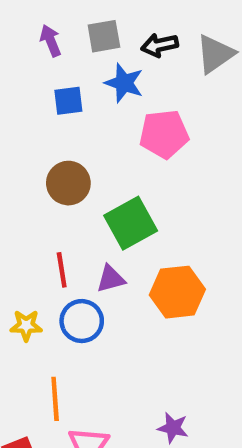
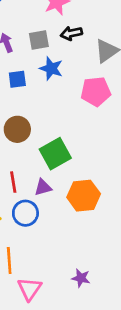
black arrow: (160, 45) -> (71, 33), moved
pink pentagon: (164, 134) -> (96, 91), moved

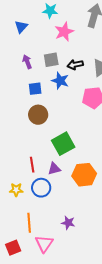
black arrow: (71, 33) -> (75, 65), moved
brown circle: (17, 129) -> (38, 115), moved
purple star: (81, 278) -> (68, 223), moved

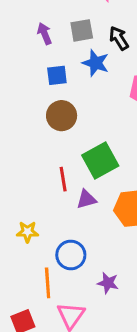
black arrow: (75, 65) -> (119, 38), turned 70
red line: (32, 165) -> (63, 179), moved
blue circle: (41, 188) -> (71, 255), moved

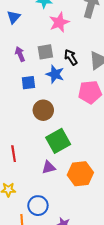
brown circle: (62, 116) -> (43, 110), moved
red line: (63, 179) -> (14, 154), moved

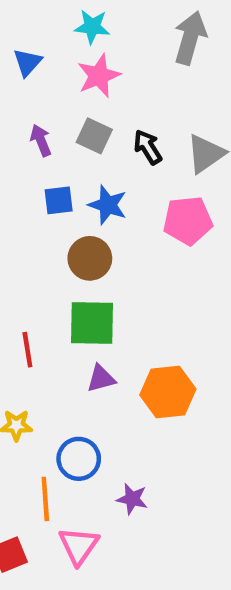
pink star: (59, 22) -> (99, 76), moved
gray square: (45, 52) -> (94, 136), turned 35
blue star: (55, 74) -> (108, 205), moved
green square: (58, 141) -> (92, 323), moved, turned 30

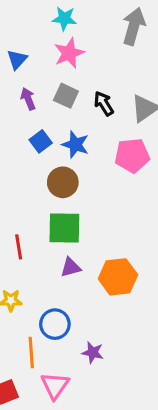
blue triangle: (27, 62) -> (17, 59), moved
blue square: (59, 200) -> (41, 141), turned -30

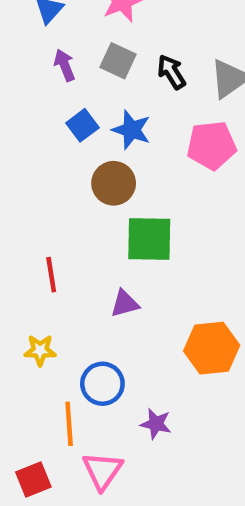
green square: (64, 228) -> (149, 239), moved
orange hexagon: (118, 277) -> (212, 348), moved

